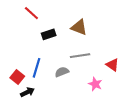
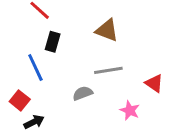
black rectangle: (49, 34) -> (53, 42), moved, turned -56
blue line: (36, 68) -> (35, 68), moved, turned -42

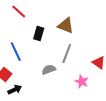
black rectangle: (53, 42) -> (39, 34), moved
gray line: (108, 70) -> (67, 54), turned -60

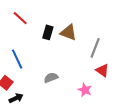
black rectangle: (39, 34) -> (48, 32), moved
gray line: (67, 54) -> (95, 48), moved

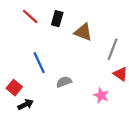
black rectangle: (48, 32) -> (57, 19), moved
blue line: (17, 59) -> (39, 63), moved

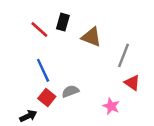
red line: (30, 16) -> (39, 29), moved
red square: (14, 88) -> (47, 98), moved

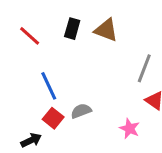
red line: (39, 29) -> (30, 36), moved
brown triangle: (91, 37) -> (106, 30), moved

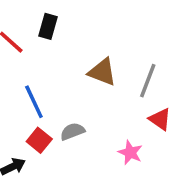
black rectangle: (72, 29) -> (48, 26), moved
brown triangle: (106, 30) -> (102, 72), moved

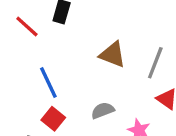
gray semicircle: (72, 131) -> (103, 110), moved

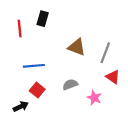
red line: (27, 27) -> (20, 29), turned 42
blue line: (48, 82) -> (34, 66), turned -70

